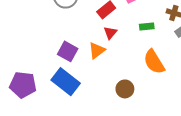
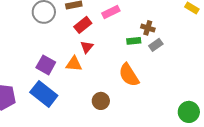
green rectangle: (147, 26) -> (134, 41), moved
orange triangle: (97, 50) -> (74, 64), turned 42

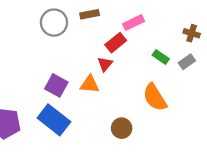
red rectangle: (83, 25) -> (116, 43), moved
brown cross: (148, 28) -> (192, 33), moved
green rectangle: (134, 41) -> (161, 57), turned 40

